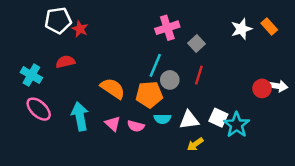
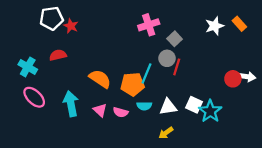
cyan line: (155, 65) -> (146, 73), moved
gray circle: (170, 80) -> (167, 58), moved
yellow arrow: (195, 144) -> (166, 133), moved

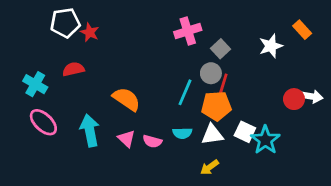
white star: (215, 26) -> (271, 46), moved
orange pentagon: (132, 84) -> (216, 106), moved

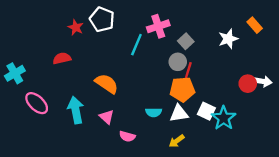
white pentagon: (65, 23) -> (102, 19), moved, turned 30
cyan cross: (35, 84) -> (15, 73), moved, turned 30
cyan line: (185, 92) -> (136, 45), moved
pink semicircle: (152, 141) -> (127, 136), moved

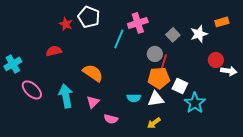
orange rectangle: (255, 25) -> (222, 22), turned -64
gray square: (186, 41) -> (173, 35), moved
red circle: (248, 84) -> (216, 60), moved
white square: (206, 111) -> (180, 86), moved
pink triangle: (107, 117) -> (93, 102), turned 32

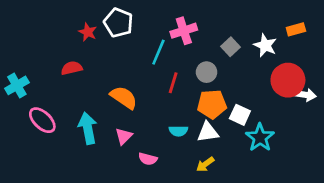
white star: (199, 34) -> (265, 45), turned -30
red circle: (216, 60) -> (288, 80), size x1.6
red line: (164, 62) -> (173, 83), moved

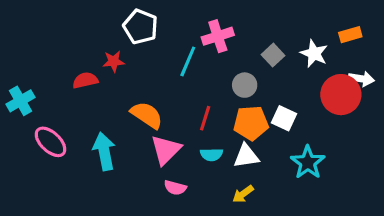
red star: (88, 32) -> (114, 61), moved, turned -30
red line: (173, 83) -> (205, 118), moved
white arrow: (305, 95) -> (361, 79), moved
white square: (240, 115) -> (284, 118), moved
pink triangle: (124, 136) -> (166, 150), moved, size x1.5

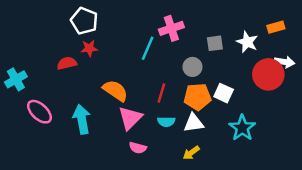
white pentagon: (140, 27) -> (84, 21), moved
gray square: (273, 55) -> (215, 43), turned 35

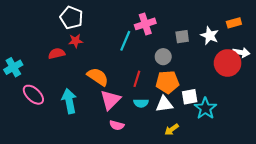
white square: (224, 93) -> (190, 97), moved, turned -35
yellow arrow: (191, 153) -> (172, 129), moved

